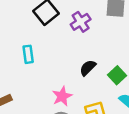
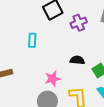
black semicircle: (88, 68) -> (77, 60), turned 40

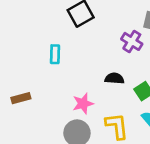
purple cross: (79, 23) -> (132, 41), moved, turned -35

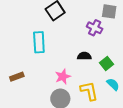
cyan rectangle: (55, 54) -> (39, 42), size x1.5

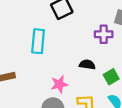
purple cross: (95, 28) -> (104, 34), turned -35

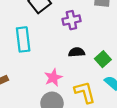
purple cross: (104, 34) -> (71, 20), moved

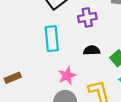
cyan rectangle: (23, 39) -> (52, 39), moved

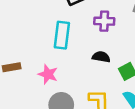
pink star: (67, 76) -> (48, 74), moved, turned 30

